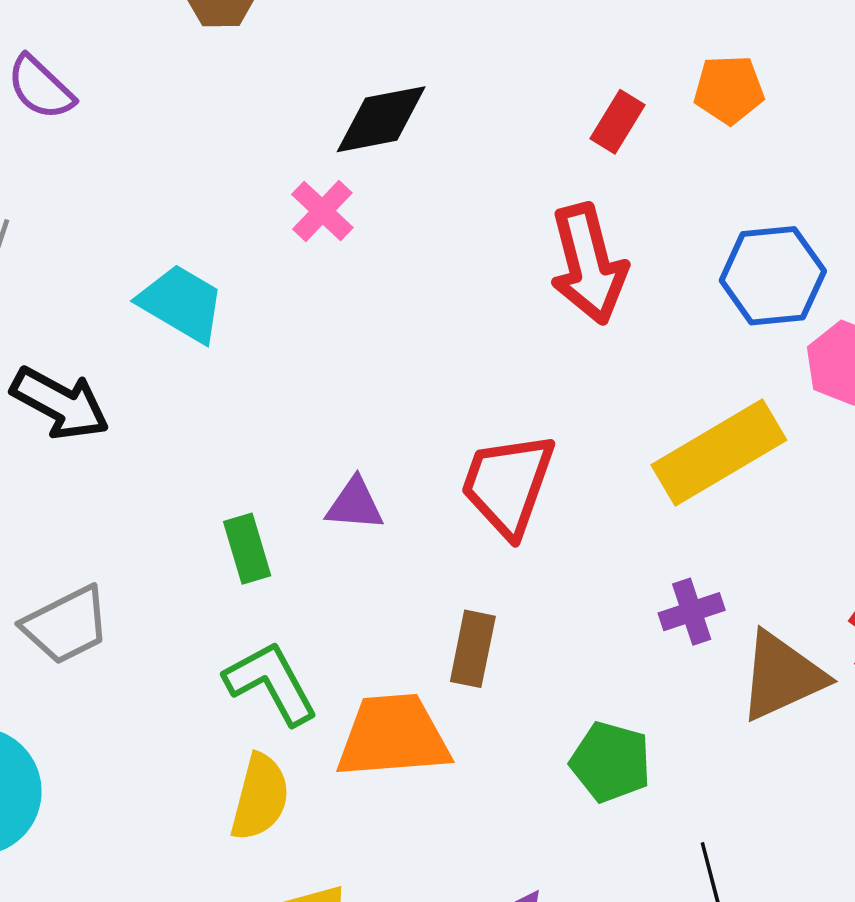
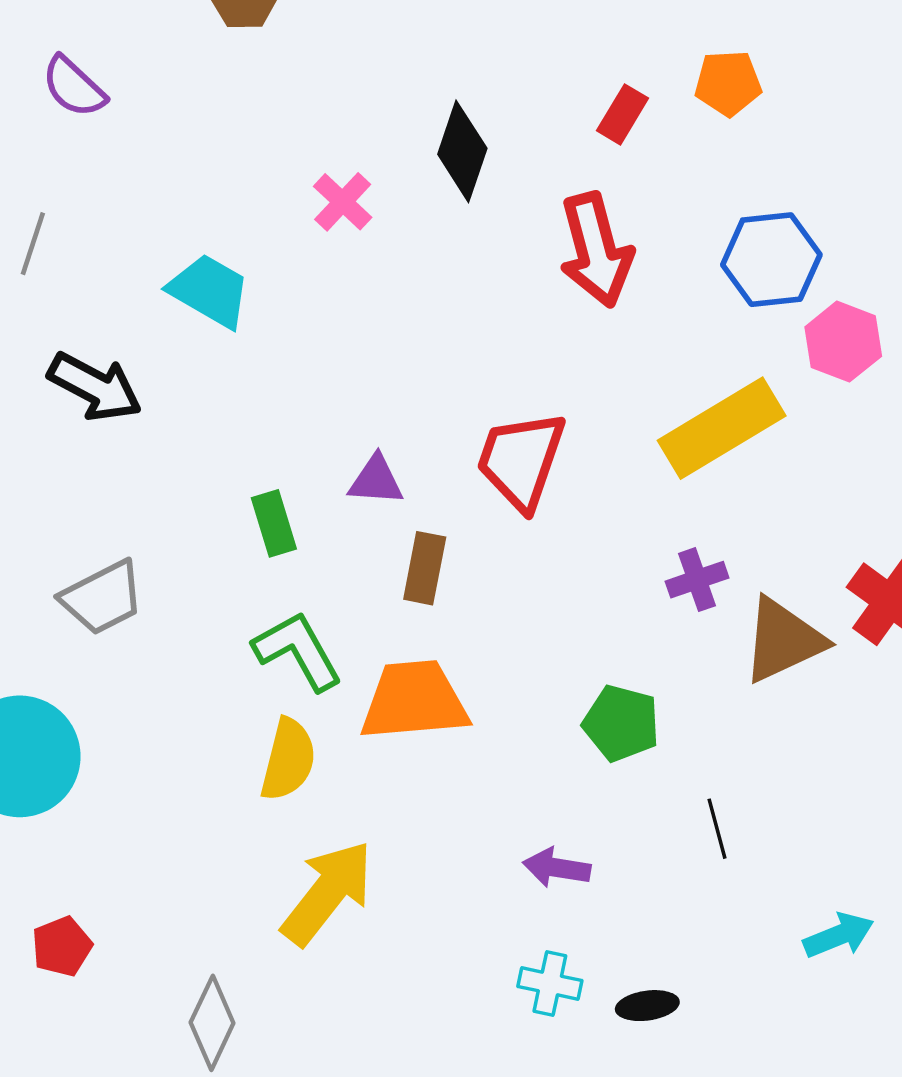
black diamond: (381, 119) -> (462, 151), moved, turned -60
brown rectangle: (473, 649) -> (425, 568), moved

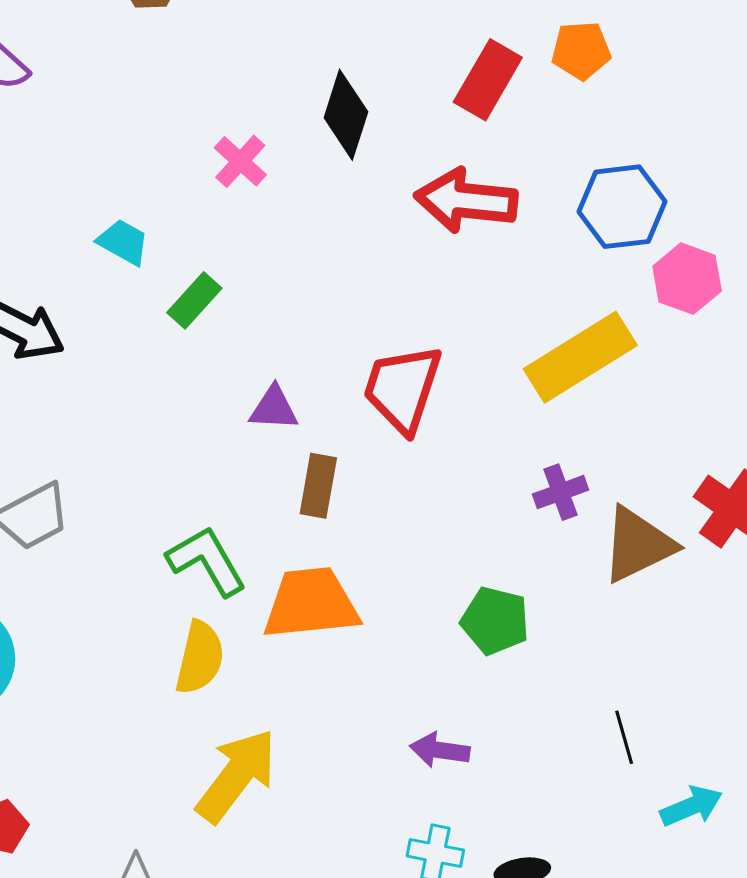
red rectangle: (623, 114) -> (488, 80), size x1.5
red arrow: (596, 250) -> (466, 201), turned 112
cyan trapezoid: (210, 291) -> (123, 242), size x0.7
green rectangle: (274, 523) -> (194, 300), moved, turned 60
black line: (717, 829) -> (624, 737), moved

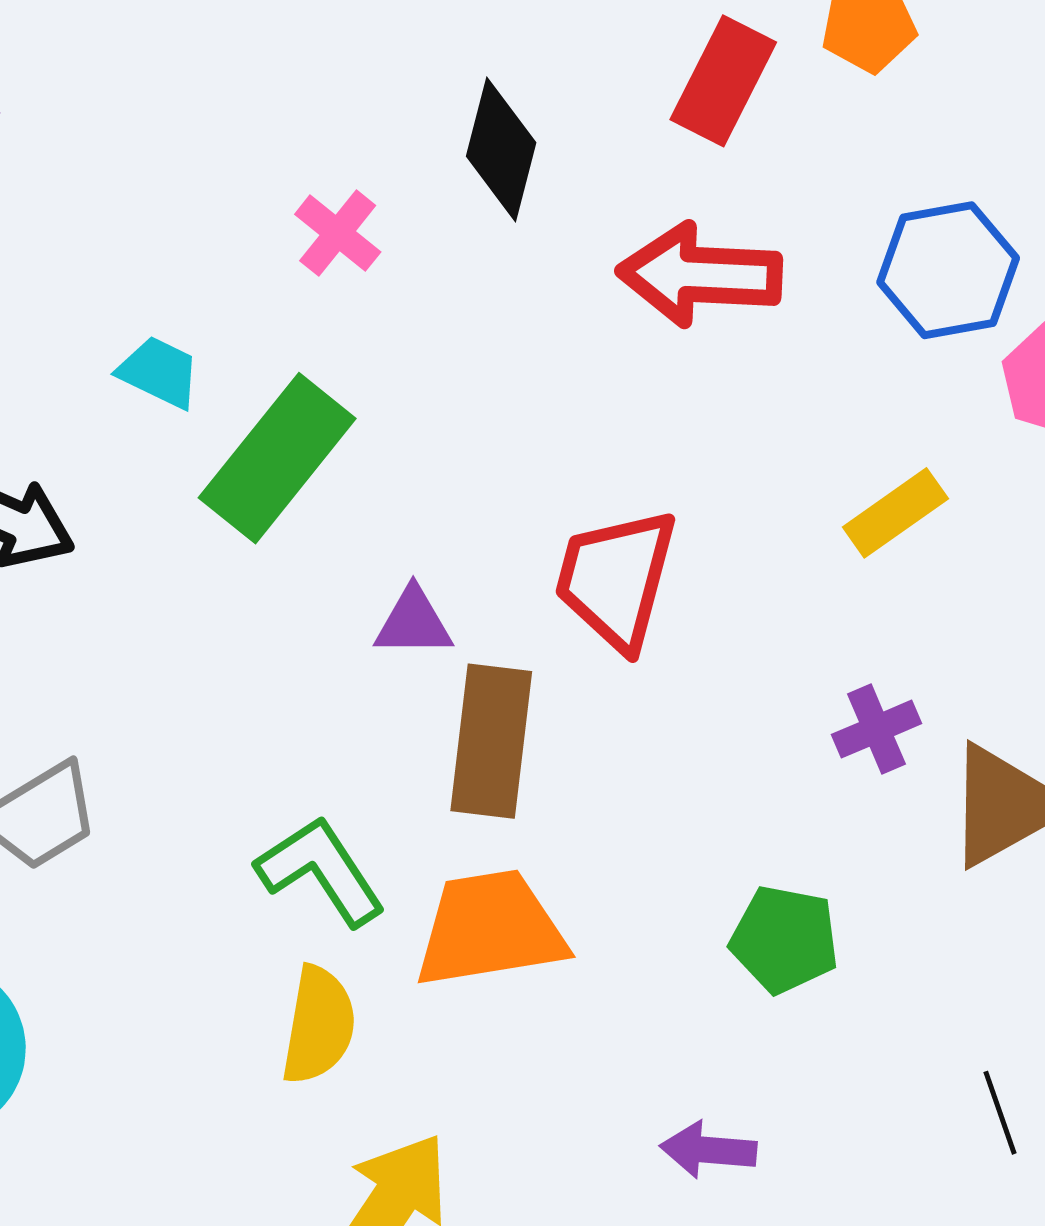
green rectangle: (194, 300) -> (277, 458), size x1.8
yellow rectangle: (580, 357) -> (895, 513), size x0.6
brown rectangle: (318, 486) -> (491, 741), size x1.5

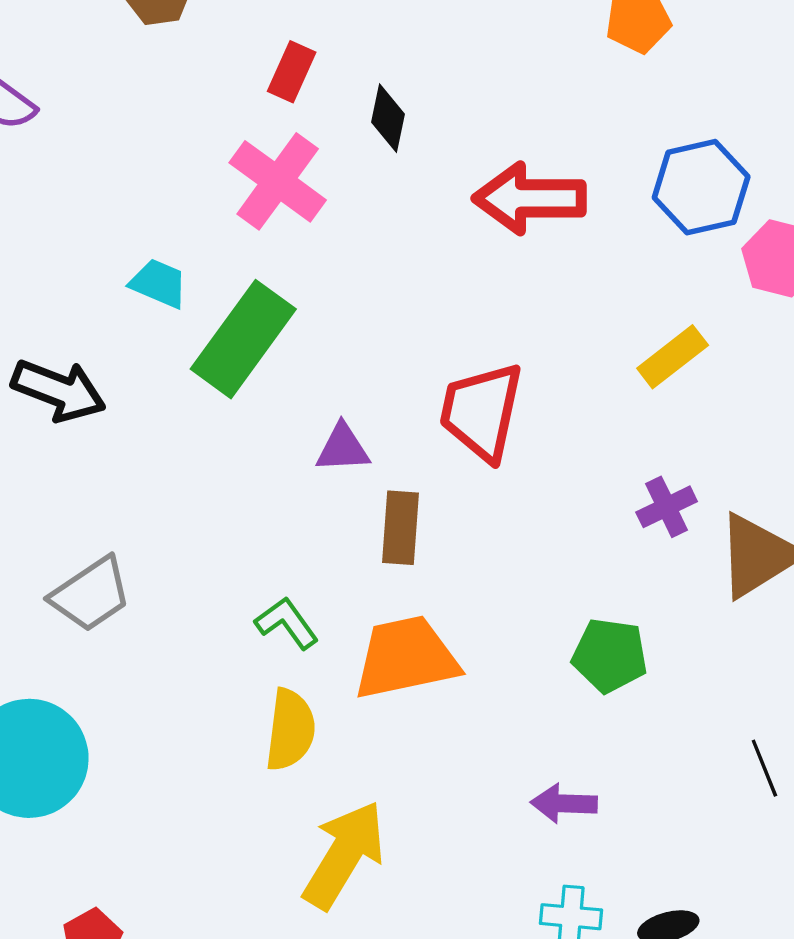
red rectangle: (723, 81) -> (292, 72), moved, size x0.7
black diamond: (501, 149) -> (388, 118), size x0.7
pink cross: (338, 233) -> (278, 181), size x1.6
brown rectangle: (491, 741) -> (400, 528), size x0.7
green L-shape: (321, 871) -> (287, 623), size x0.7

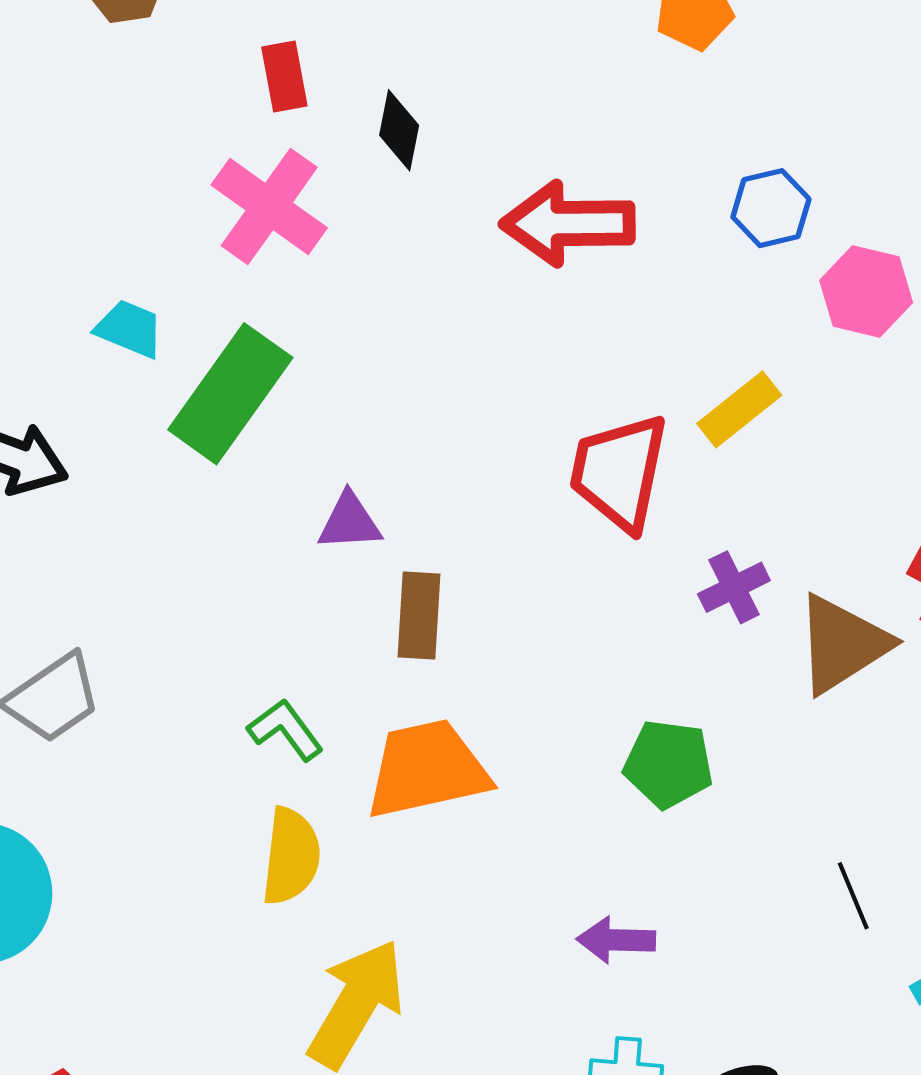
red rectangle: (292, 72) -> (284, 76), turned -34
blue hexagon: (701, 187) -> (771, 208), size x0.7
red trapezoid: (481, 412) -> (619, 472), moved

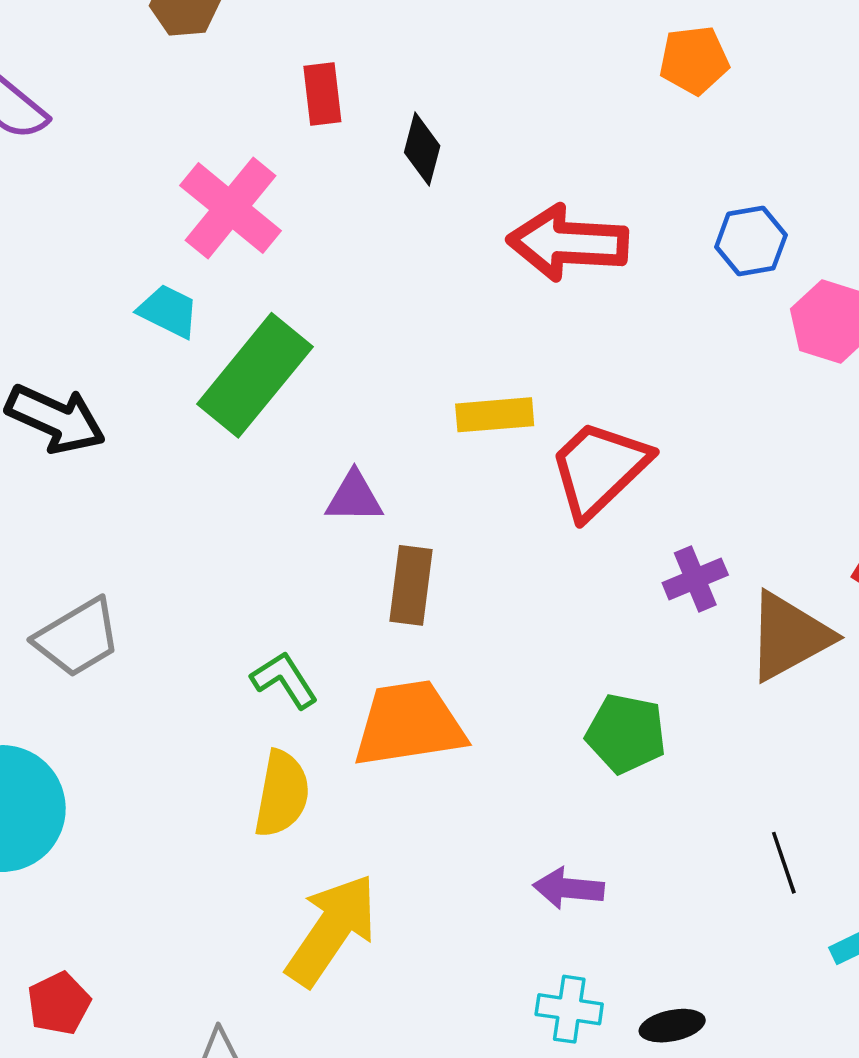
pink cross: (269, 206) -> (231, 208), moved
yellow rectangle: (739, 409) -> (495, 415), moved, turned 30
red trapezoid: (619, 472) -> (599, 469), turned 31

